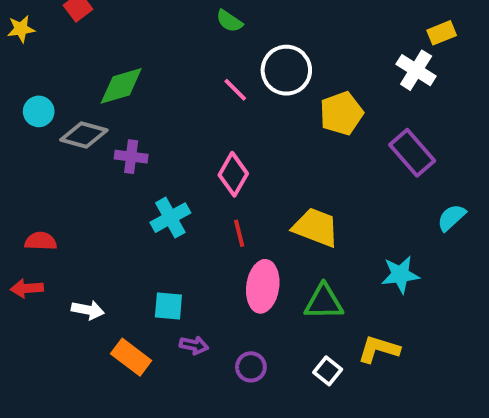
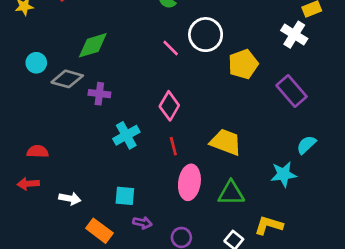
cyan semicircle: (451, 218) -> (306, 145), moved

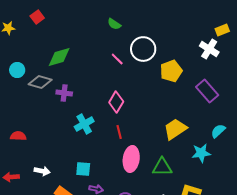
yellow trapezoid: (226, 142) -> (175, 129), moved, turned -55
red arrow: (28, 184) -> (11, 177), moved

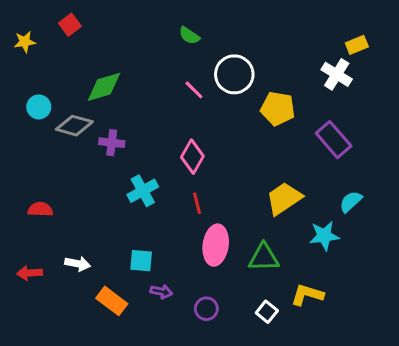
yellow pentagon: (171, 71) -> (278, 109), turned 30

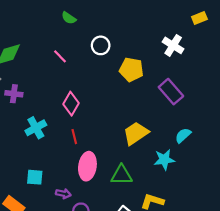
yellow rectangle: (357, 45) -> (199, 18), moved
white circle: (234, 74) -> (101, 45), size x0.7
pink line: (194, 90) -> (60, 56), moved
purple arrow: (161, 292) -> (63, 194), moved

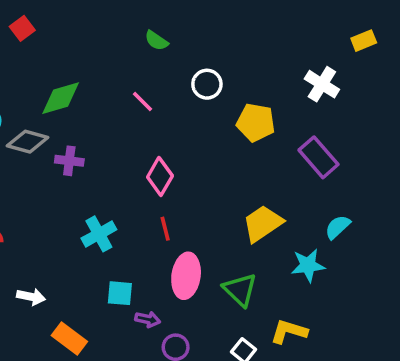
cyan cross: (36, 128) -> (99, 234), moved
green triangle: (121, 175) -> (240, 290), turned 45
cyan square: (35, 177) -> (120, 293), moved

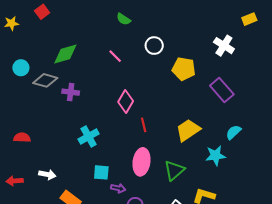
red line: (165, 229) -> (144, 125), moved
green triangle: (240, 290) -> (174, 170), turned 35

